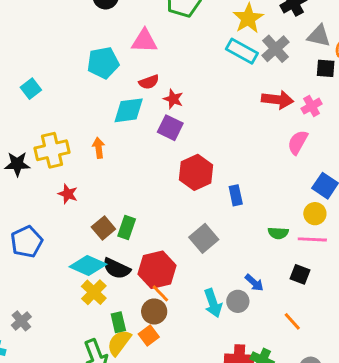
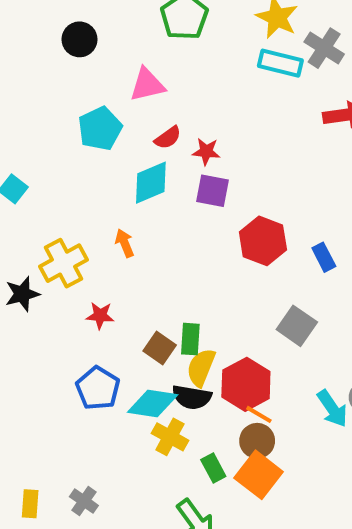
blue pentagon: (27, 242) -> (98, 388), moved
orange square: (149, 336) -> (259, 475), size x1.6
yellow semicircle: (119, 343) -> (201, 368), moved

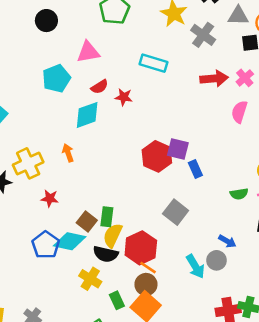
cyan rectangle: (280, 63) -> (153, 63), moved
purple square: (213, 191) -> (178, 149), moved
cyan diamond: (153, 403) -> (70, 241), moved

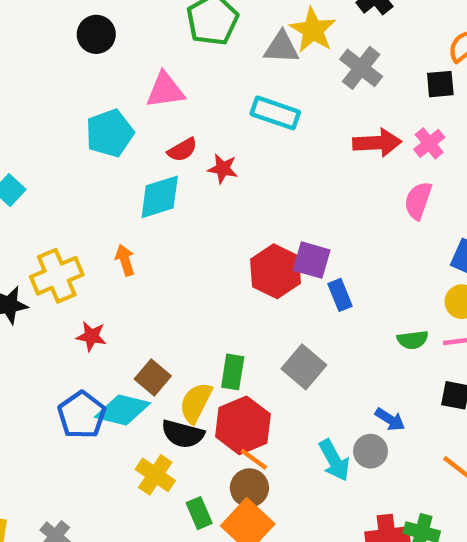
gray triangle: (238, 16) -> (282, 47), moved
green rectangle: (107, 217) -> (233, 372), moved

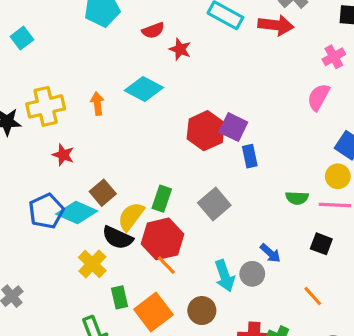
red arrow: (377, 143) -> (276, 25), moved
cyan diamond: (160, 197) -> (144, 89), moved, turned 36
brown circle: (249, 488) -> (202, 311), moved

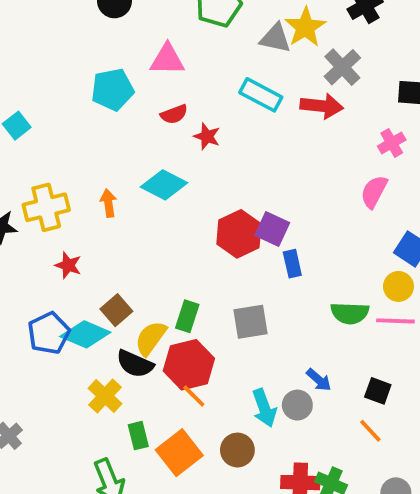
green semicircle: (297, 198) -> (350, 313), size x1.4
gray square: (214, 204) -> (251, 322), turned 32
black square: (321, 244) -> (378, 391), moved

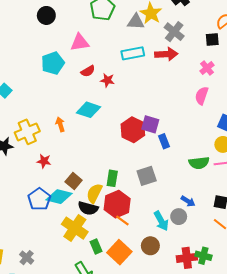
cyan rectangle: (261, 95) -> (133, 53), turned -30
yellow cross: (105, 396) -> (75, 228), size x1.4

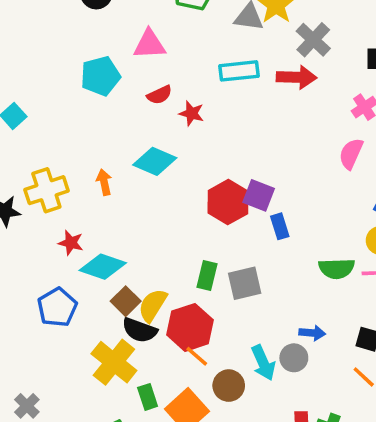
green rectangle: (112, 178) -> (207, 275), moved
brown square: (74, 181) -> (126, 301), moved
cyan diamond: (59, 197) -> (103, 267), moved
blue arrow: (188, 201) -> (312, 333), turned -32
brown circle: (150, 246) -> (229, 386), moved

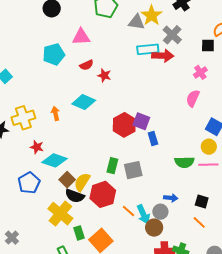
cyan rectangle: (239, 71) -> (148, 49), moved
orange line: (197, 356) -> (128, 211), moved
brown circle: (229, 386) -> (154, 228), moved

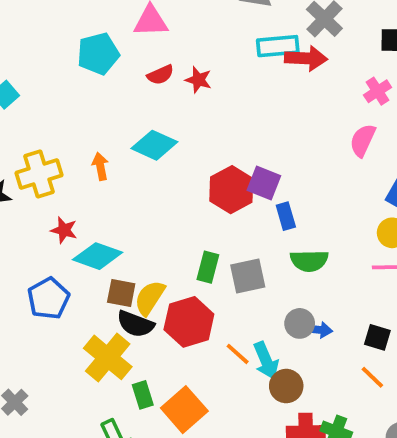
red star: (104, 75) -> (198, 80), moved
green semicircle: (184, 162) -> (309, 261), moved
brown square: (67, 180) -> (121, 293), turned -35
gray circle: (160, 212) -> (300, 323), moved

